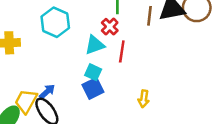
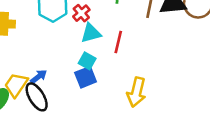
red cross: (110, 27) -> (81, 13), moved
yellow arrow: (144, 99) -> (136, 92), size x1.6

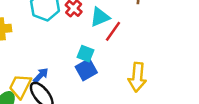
cyan triangle: (91, 33) -> (100, 17), moved
red line: (118, 42) -> (113, 31), turned 30

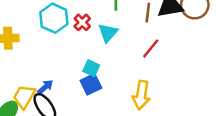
cyan triangle: (100, 17) -> (108, 33), turned -30
red line: (113, 31) -> (151, 48), moved

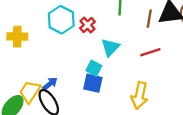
cyan triangle: (108, 33) -> (110, 47), moved
red line: (151, 48) -> (150, 52), turned 30
blue square: (91, 84) -> (93, 83), turned 36

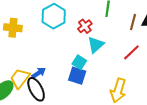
red cross: (87, 25) -> (85, 26), moved
red line: (150, 52) -> (131, 52), turned -30

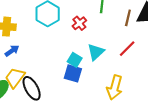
cyan triangle: (96, 45) -> (96, 52), moved
blue arrow: (39, 73) -> (12, 51), moved

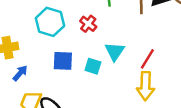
red line: (127, 49) -> (147, 59), moved
blue square: (73, 73) -> (63, 61), moved

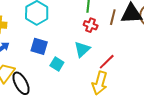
red cross: (88, 24) -> (91, 25), moved, turned -32
cyan square: (93, 66) -> (57, 64), moved

